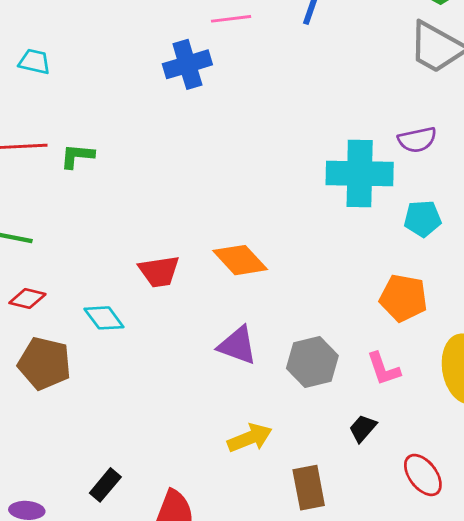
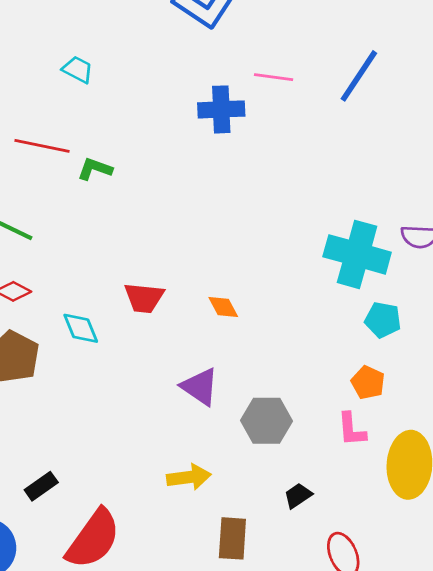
cyan pentagon: (423, 219) -> (383, 320), moved
orange diamond: (240, 260) -> (223, 307), size x0.6
orange pentagon: (403, 298) -> (368, 383), size x0.7
pink L-shape: (384, 369) -> (352, 429), moved

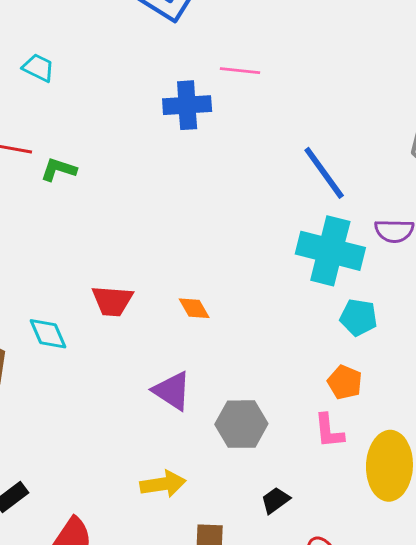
blue line: (359, 76) -> (324, 173), moved, turned -68

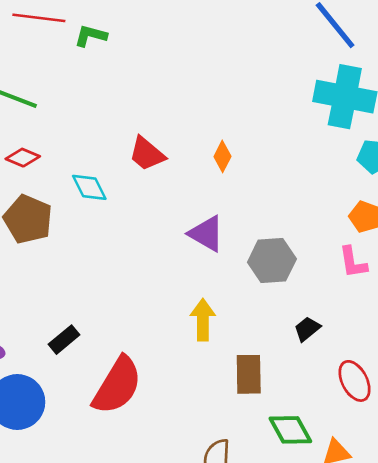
red trapezoid: (112, 301) -> (147, 154), turned 39
orange diamond: (194, 308) -> (222, 156), turned 60
yellow arrow: (163, 484) -> (203, 320), turned -78

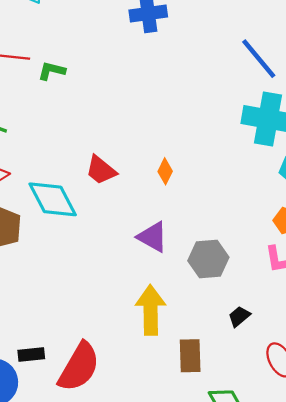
cyan diamond: (89, 187) -> (53, 199), size x1.6
yellow arrow: (203, 320) -> (151, 310), size x1.4
black rectangle: (64, 340) -> (31, 355), moved, turned 35

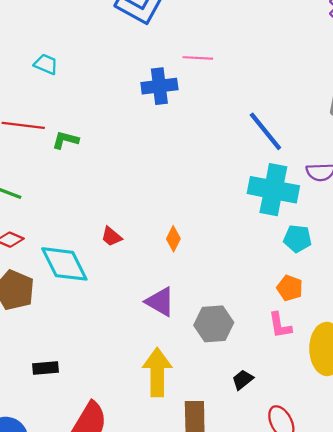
red trapezoid: (101, 170) -> (111, 237), size x0.7
black rectangle: (31, 355) -> (45, 368), moved

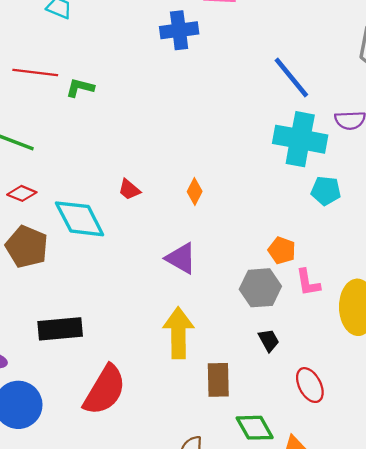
orange pentagon: (290, 288) -> (282, 250), moved
gray hexagon: (214, 324) -> (260, 288), moved
black rectangle: (45, 368) -> (60, 329), size x1.6
black trapezoid: (243, 380) -> (269, 340), turned 100

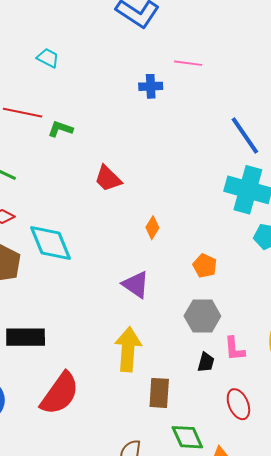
blue cross: (179, 30) -> (151, 86), size x0.7
red trapezoid: (129, 190) -> (108, 179), moved, size x1.4
orange pentagon: (282, 250) -> (205, 266), moved
pink L-shape: (308, 283) -> (235, 349), moved
black trapezoid: (269, 340) -> (206, 362), turned 40

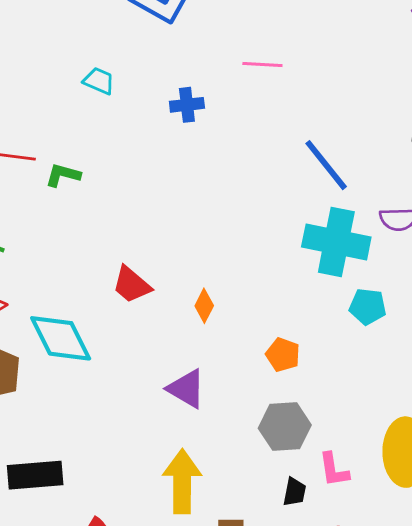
cyan trapezoid: (48, 58) -> (99, 81), moved
pink line: (188, 63) -> (262, 65), moved
red trapezoid: (108, 179) -> (132, 285), moved

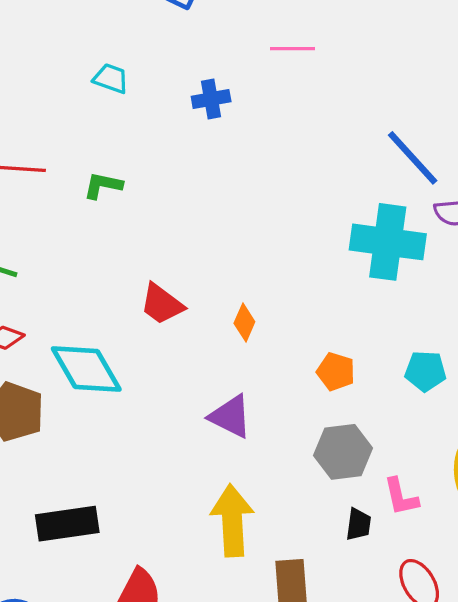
blue line: (326, 165) -> (413, 158), moved
green L-shape: (63, 175) -> (103, 185), moved
cyan pentagon: (368, 307) -> (425, 371), moved

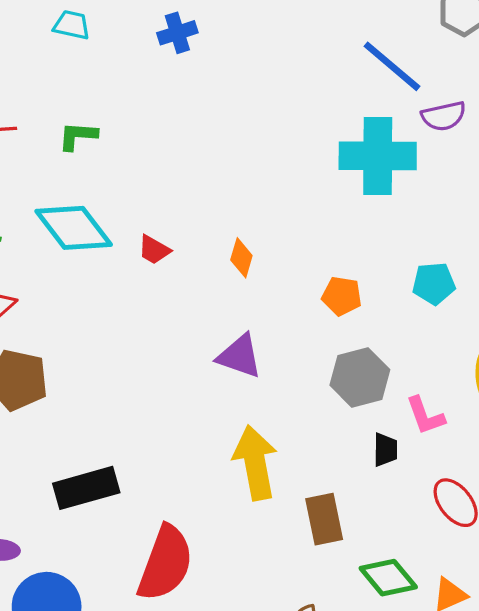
red trapezoid: (162, 304) -> (154, 250), size x0.7
cyan diamond: (86, 369) -> (74, 228), moved

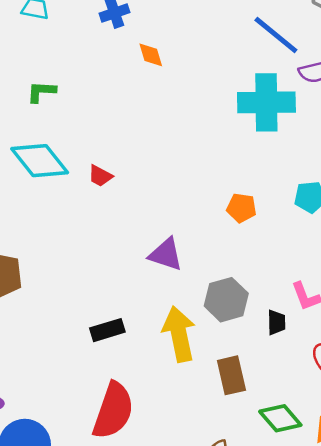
orange diamond: (241, 258) -> (151, 55), moved, turned -32
gray hexagon: (360, 377) -> (226, 300), moved
black rectangle: (86, 488) -> (107, 330), moved, size x0.7

